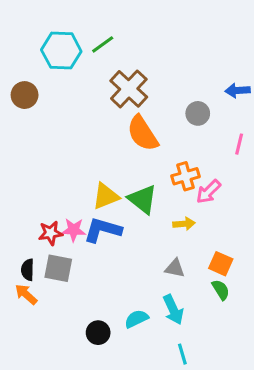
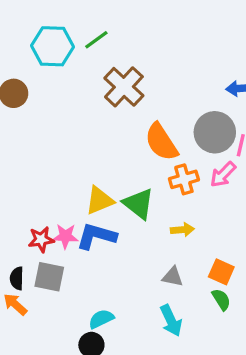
gray circle: (198, 113) -> (215, 132), moved, size x1.6
orange semicircle: (143, 133) -> (161, 142), moved
pink arrow: (208, 192) -> (223, 174), moved
cyan semicircle: (136, 319) -> (101, 319), moved

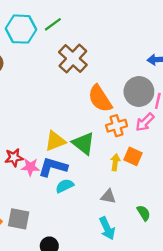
yellow arrow: (182, 230) -> (115, 162), turned -77
red star: (41, 239) -> (14, 158), moved
orange square: (221, 272) -> (133, 156), moved
gray square: (49, 277) -> (19, 219), moved
cyan semicircle: (101, 319) -> (65, 186), moved

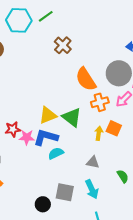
brown cross: (73, 58) -> (63, 45), size x0.7
gray square: (19, 219) -> (65, 192), moved

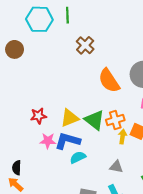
green line: (46, 16) -> (67, 15), turned -56
orange cross: (100, 102) -> (115, 120), moved
red star: (13, 129) -> (38, 116), moved

